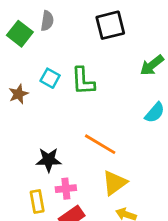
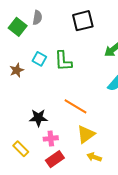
yellow rectangle: (37, 201) -> (21, 149), moved, turned -35

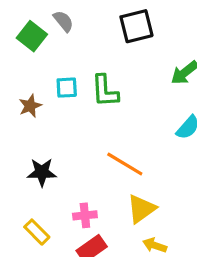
gray semicircle: (37, 18) -> (63, 21), turned -48
cyan square: (39, 59) -> (67, 88), turned -32
black star: (38, 118) -> (42, 172), moved

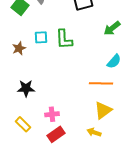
orange line: (125, 164) -> (101, 83), moved, turned -30
yellow triangle: (141, 209) -> (103, 110), moved

